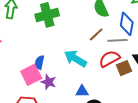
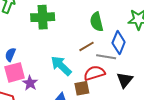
blue semicircle: (40, 62) -> (10, 55), moved
brown square: (124, 68) -> (82, 88), moved

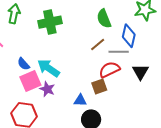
blue semicircle: (10, 55) -> (24, 64), turned -56
cyan arrow: (61, 66) -> (48, 68), moved

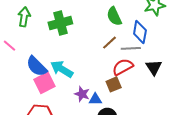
blue semicircle: (24, 64) -> (37, 66), size x1.6
purple star: (47, 89) -> (82, 94), moved

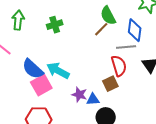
green cross: (60, 23) -> (55, 25), size x0.7
brown line: (109, 43) -> (101, 29), moved
red semicircle: (123, 67) -> (119, 66), turned 105

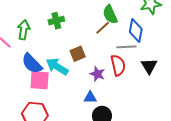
green arrow: (18, 20) -> (24, 30), moved
brown square: (110, 84) -> (78, 54), moved
pink square: (41, 85) -> (40, 80), turned 30
purple star: (79, 95) -> (97, 74), moved

